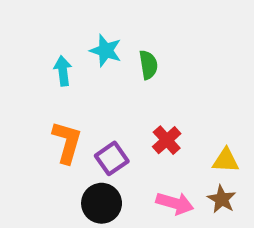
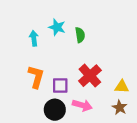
red cross: (167, 140) -> (90, 76), size x1.5
purple square: (112, 158) -> (60, 85), turned 35
pink arrow: (175, 203) -> (82, 105), moved

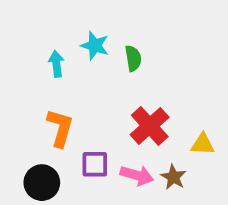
purple square: (60, 85) -> (95, 164), moved
brown star: (120, 107) -> (173, 177), moved
black circle: (55, 110) -> (42, 183), moved

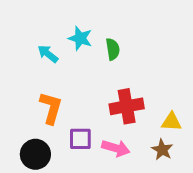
cyan arrow: (56, 64) -> (48, 54), turned -45
red cross: (150, 126) -> (127, 106), turned 32
brown star: (173, 177) -> (162, 150), moved

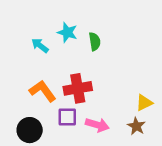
red cross: (127, 106) -> (78, 88), moved
orange L-shape: (51, 108) -> (43, 91), turned -52
yellow triangle: (171, 122) -> (144, 103), turned -30

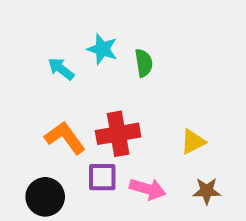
yellow triangle: (144, 103) -> (193, 142), moved
brown star: (136, 126) -> (207, 191), turned -30

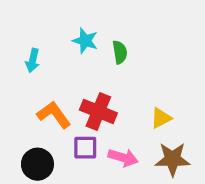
cyan arrow: (61, 69) -> (33, 60), moved, turned -115
red cross: (118, 134) -> (98, 111), turned 32
brown star: (207, 191) -> (172, 159), size x1.5

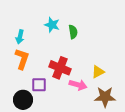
orange L-shape: (54, 115) -> (22, 59), moved, turned 55
purple square: (85, 148) -> (39, 85), moved
pink arrow: (123, 158) -> (78, 85), moved

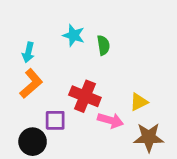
orange L-shape: (22, 59) -> (31, 84), turned 30

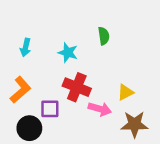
cyan star: (74, 35) -> (68, 53), moved
green semicircle: (103, 45) -> (104, 36), moved
orange L-shape: (31, 84) -> (20, 90), moved

